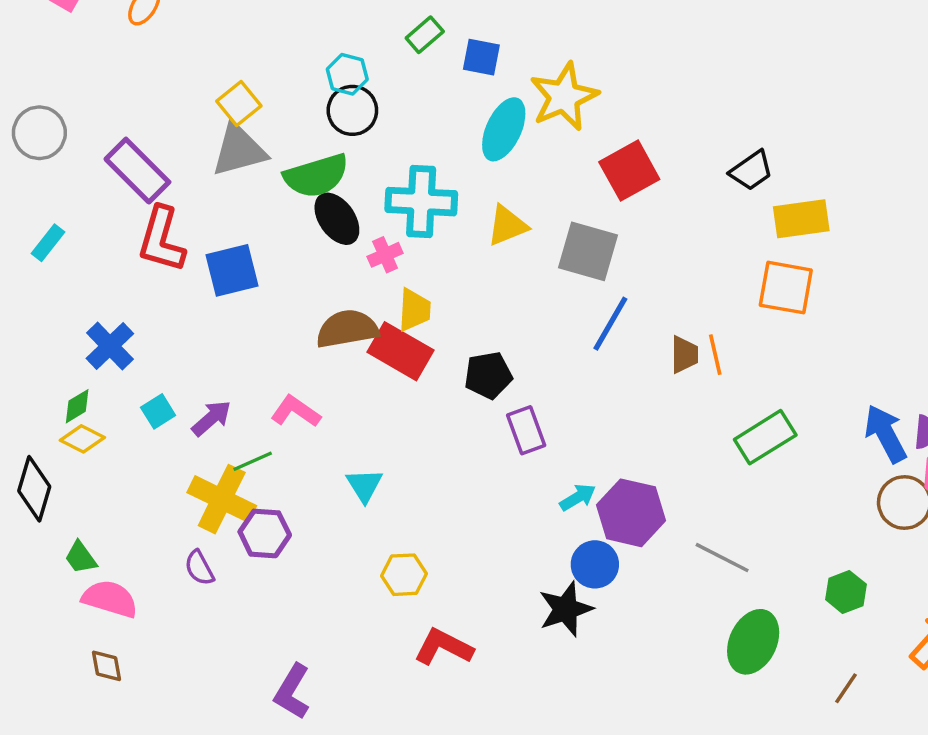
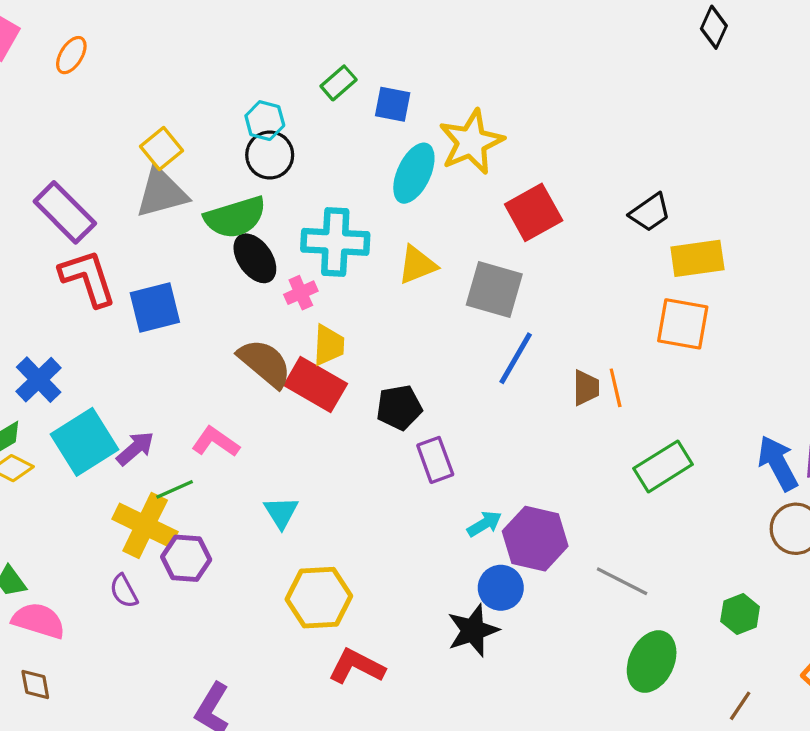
red L-shape: (162, 239) -> (88, 278), turned 146
brown semicircle: (347, 329) -> (265, 363), turned 50
cyan square: (158, 411) -> (84, 442), size x2.0
yellow hexagon: (404, 575) -> (319, 598), size x1.5

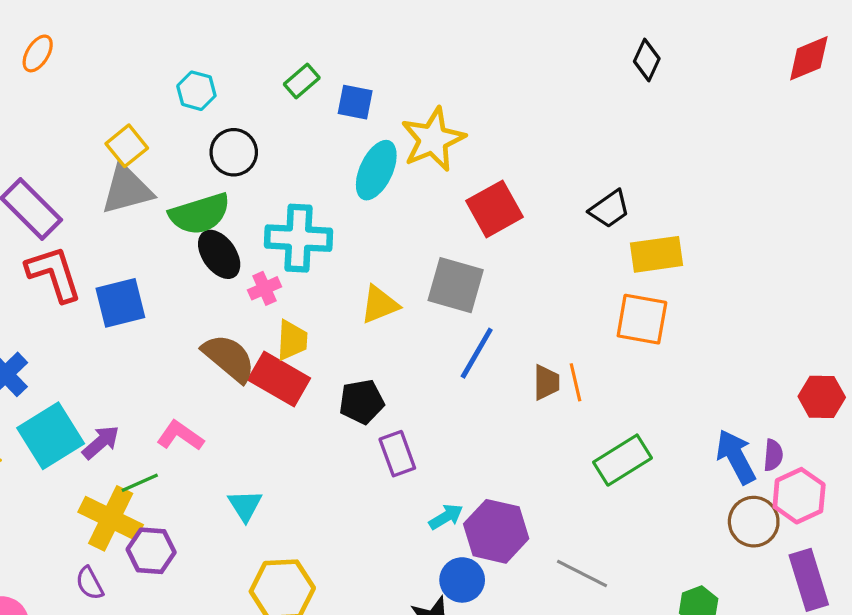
black diamond: (714, 27) -> (647, 60), moved
cyan hexagon: (265, 121) -> (196, 91), moved
yellow triangle: (417, 265) -> (379, 305), moved

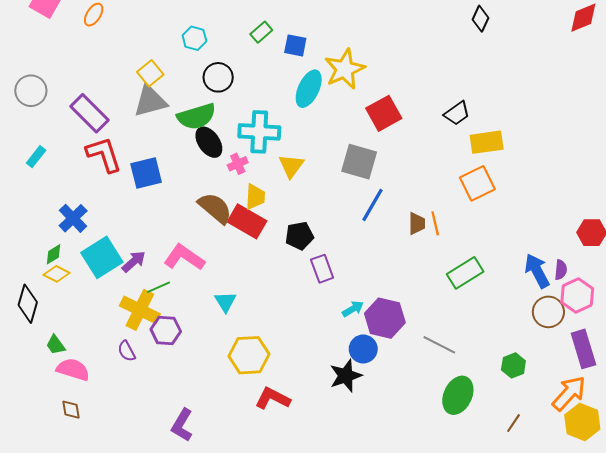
yellow triangle: (379, 305) -> (291, 166), moved, turned -32
orange square: (642, 319) -> (477, 183), turned -36
pink L-shape: (180, 436) -> (184, 257), size x1.4

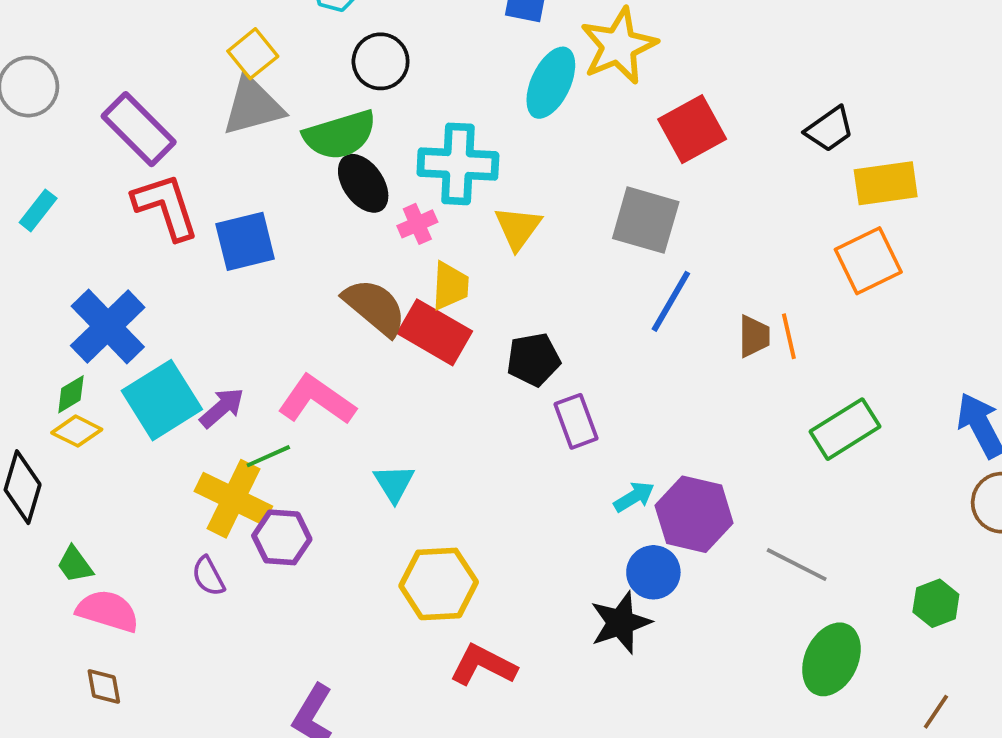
blue cross: (73, 218) -> (108, 327), size x1.4

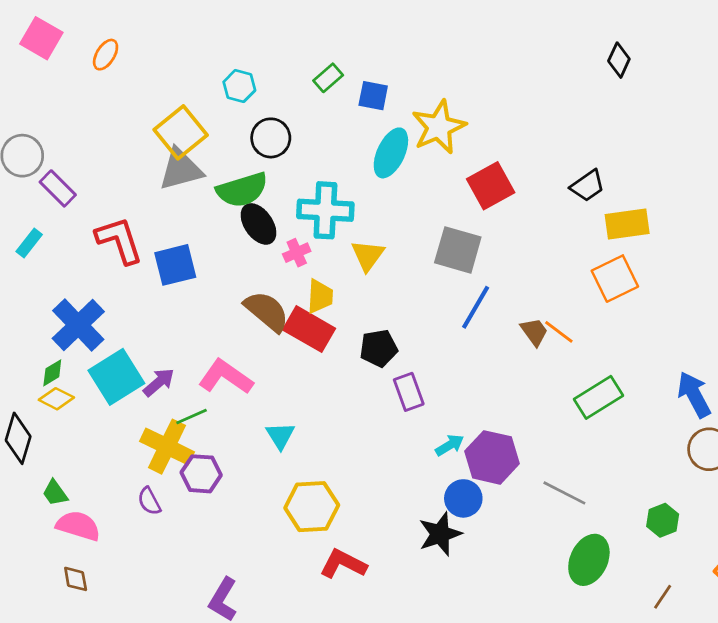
yellow square: (253, 54) -> (181, 132), size x1.5
purple rectangle: (139, 129) -> (58, 188), moved, size x0.7
brown trapezoid: (754, 336) -> (534, 332), turned -36
orange line: (789, 336) -> (559, 332), turned -40

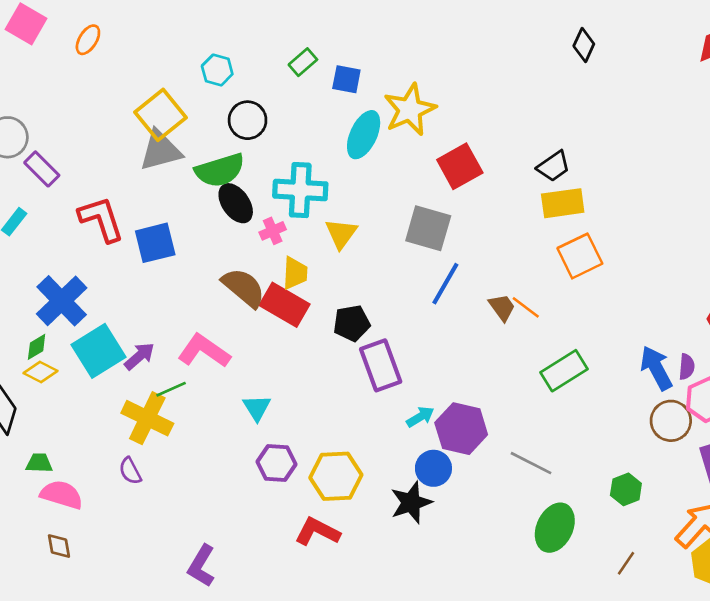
yellow rectangle: (627, 224) -> (563, 203), moved
purple rectangle: (409, 392) -> (381, 365), size x1.4
purple hexagon: (201, 474) -> (277, 463), moved
green trapezoid: (55, 493) -> (39, 463), turned 128
yellow hexagon: (312, 507) -> (336, 476), moved

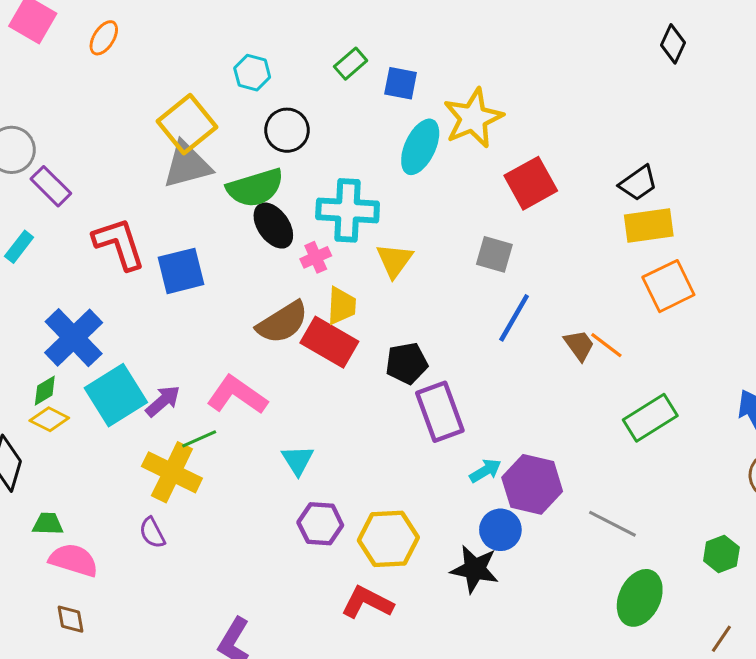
gray square: (428, 228) -> (494, 254), size x0.7
brown semicircle: (244, 288) -> (282, 322), turned 108
black star: (411, 503) -> (475, 569), turned 30

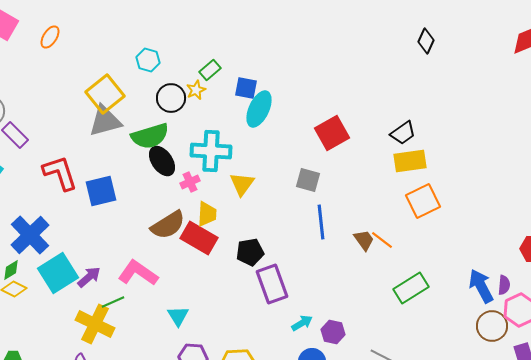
green rectangle: (351, 64) -> (210, 70), moved
blue square: (401, 83) -> (246, 88), moved
yellow star: (473, 118) -> (196, 90), moved, size x0.5
blue line: (514, 318) -> (321, 222), turned -36
purple hexagon: (532, 484) -> (333, 332), size x0.6

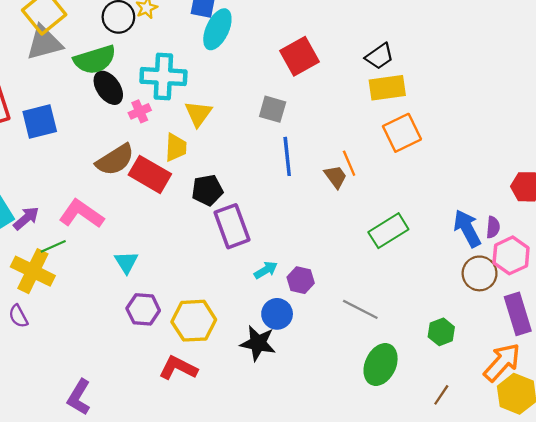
yellow trapezoid: (207, 214) -> (176, 147), moved
orange line: (382, 240) -> (349, 163), moved, turned 30

